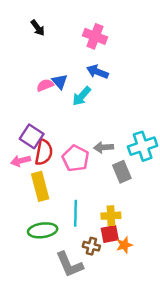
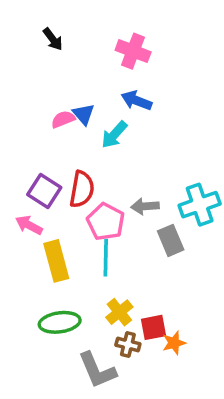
red semicircle: (44, 152) -> (82, 189), moved
pink arrow: (21, 161) -> (29, 225), turned 42
cyan line: (76, 213) -> (106, 258), moved
yellow cross: (111, 216) -> (119, 312), moved, turned -36

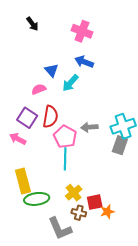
pink semicircle: (63, 119) -> (39, 89), moved
gray rectangle: (171, 240) -> (120, 145), moved, turned 42
yellow rectangle: (56, 261) -> (23, 181), moved

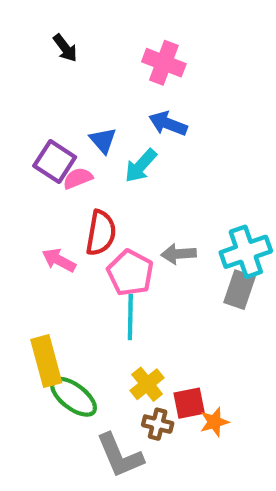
purple square: (27, 118) -> (55, 161), moved
pink arrow: (18, 139) -> (59, 260), moved
green ellipse: (37, 199) -> (74, 397), turned 45

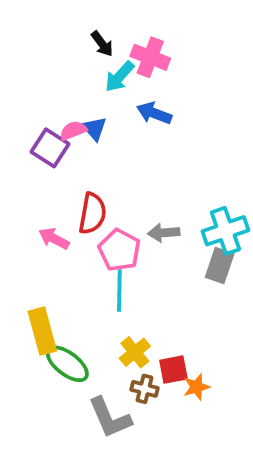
black arrow: (65, 48) -> (102, 44), moved
cyan arrow: (141, 166) -> (119, 77), moved
pink semicircle: (78, 178) -> (73, 131), moved

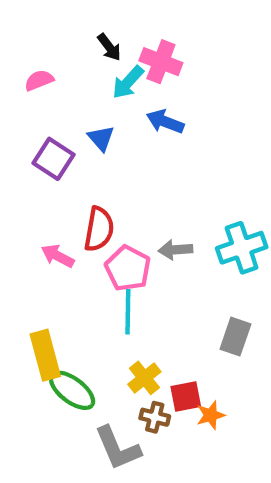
pink semicircle: (73, 131) -> (39, 80), moved
gray rectangle: (220, 265) -> (235, 337), moved

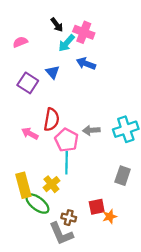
yellow cross: (144, 378) -> (51, 184), moved
brown cross: (155, 417) -> (69, 218), moved

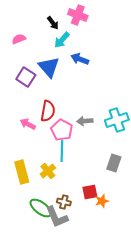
pink cross: (84, 32) -> (78, 15), moved
blue triangle: (53, 72) -> (49, 67), size x1.6
green ellipse: (37, 204) -> (41, 208), moved

